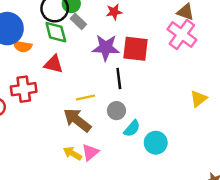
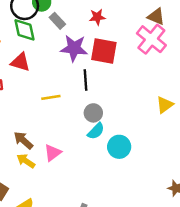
red star: (114, 12) -> (97, 17), moved
gray rectangle: (78, 21) -> (57, 21), moved
gray circle: (116, 111) -> (93, 113), moved
brown arrow: (77, 120) -> (23, 140), moved, size x0.7
yellow arrow: (72, 153) -> (26, 161), moved

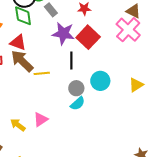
red square: (104, 51) -> (88, 37), turned 30
brown arrow: (23, 140) -> (22, 61), moved, size x1.4
cyan circle: (119, 147) -> (100, 81), moved

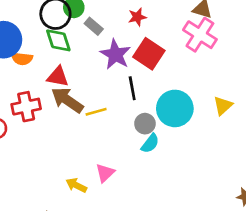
purple star: (63, 33) -> (115, 54), turned 30
cyan circle: (100, 81) -> (175, 108), size x1.4

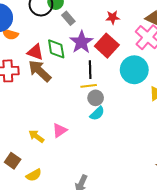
red star: (137, 17) -> (113, 17), moved
green diamond: (58, 40) -> (56, 49), moved
cyan circle: (175, 108) -> (134, 70), moved
yellow line: (96, 112) -> (89, 86), moved

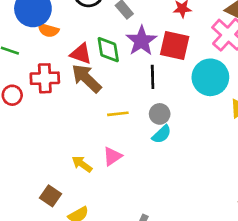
red square: (107, 46) -> (175, 45), turned -30
yellow line: (89, 86) -> (118, 114), moved

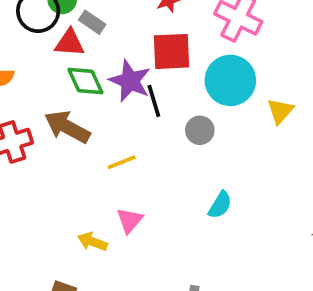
purple star: (141, 41) -> (130, 81), moved
red triangle: (81, 54) -> (70, 43), moved
gray circle: (160, 114) -> (200, 130), moved
cyan semicircle: (162, 134) -> (220, 205), moved

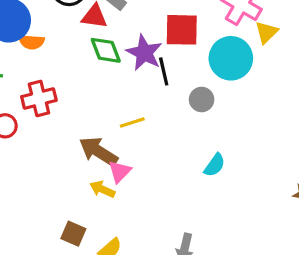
yellow triangle: (280, 111) -> (266, 32), moved
brown arrow: (67, 127) -> (98, 151), moved
pink triangle: (130, 220) -> (120, 172), moved

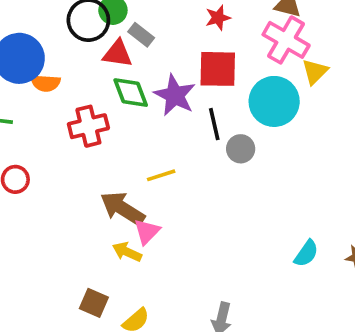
black line: (164, 71) -> (214, 124), moved
red cross: (39, 98) -> (88, 126), moved
cyan semicircle: (215, 165) -> (306, 253), moved

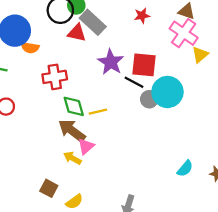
gray rectangle: (141, 35) -> (93, 22), size x1.6
red square: (218, 69) -> (144, 65), moved
green diamond: (131, 93) -> (74, 106), moved
cyan circle: (274, 101) -> (167, 92), moved
black line: (214, 124) -> (134, 82), turned -54

